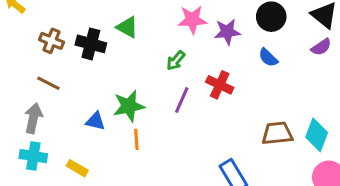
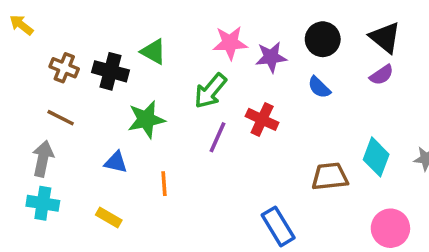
green arrow: (176, 61) -> (210, 91), size x1.5
green star: (129, 106) -> (146, 119), moved
cyan diamond: (317, 135) -> (376, 157), moved
yellow rectangle: (77, 168) -> (109, 218), moved

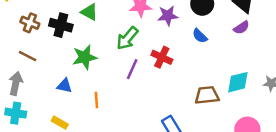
cyan diamond: (376, 157) -> (238, 82), turned 55

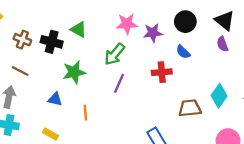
purple semicircle: (241, 28) -> (222, 44), turned 104
red cross: (162, 57) -> (162, 72), moved, turned -30
cyan diamond: (238, 82) -> (219, 96), turned -40

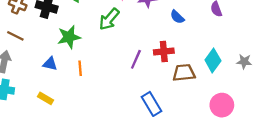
red cross: (162, 72) -> (164, 52), moved
purple line: (119, 83) -> (136, 59), moved
orange line: (85, 113) -> (80, 68), moved

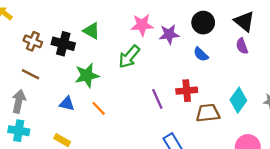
purple line: (136, 59) -> (157, 99), turned -48
orange line: (80, 68) -> (99, 108), turned -40

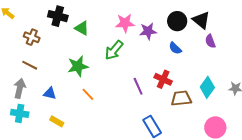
black triangle: (244, 21) -> (201, 20), moved
black cross: (63, 44) -> (58, 16), moved
red cross: (187, 91) -> (163, 79), turned 30
blue triangle: (67, 104) -> (50, 93), moved

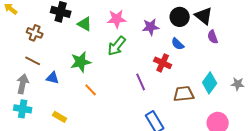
pink star: (125, 23) -> (117, 19), moved
red cross: (163, 79) -> (163, 63), moved
blue triangle: (50, 93) -> (53, 78), moved

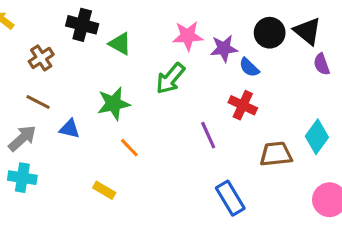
pink star: (117, 19) -> (188, 36), moved
brown cross: (35, 33) -> (41, 58), turned 35
blue semicircle: (178, 44) -> (249, 67), moved
gray arrow: (23, 84) -> (22, 138), turned 36
yellow rectangle: (60, 117) -> (104, 190), moved

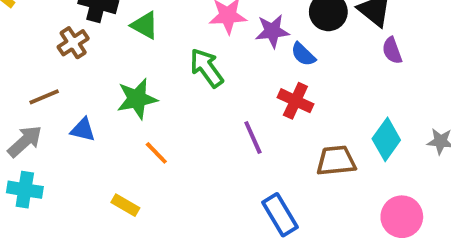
brown cross: (41, 58) -> (73, 43), moved
green arrow: (170, 78) -> (207, 68), turned 104
brown line: (38, 102) -> (44, 97), turned -50

